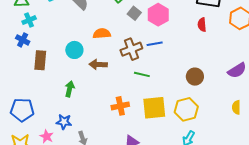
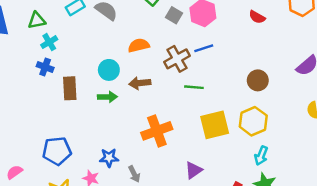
red semicircle: (202, 25) -> (257, 17), turned -48
green arrow: (70, 89) -> (107, 97), moved, turned 84
orange cross: (120, 106) -> (157, 131), moved, size x1.4

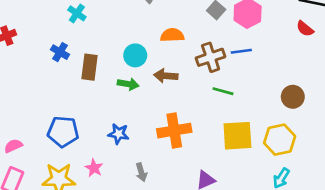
cyan cross: (49, 42) -> (77, 13), turned -35
blue cross: (45, 67) -> (60, 52), moved
blue star: (109, 158) -> (119, 134), moved

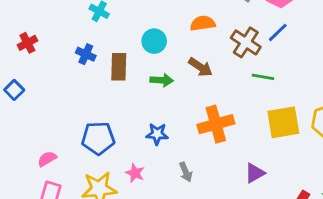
blue line: (241, 51) -> (278, 32), turned -30
cyan circle: (135, 55) -> (154, 41), moved
brown cross: (211, 57) -> (246, 42), turned -32
brown arrow: (166, 76) -> (200, 67), turned -145

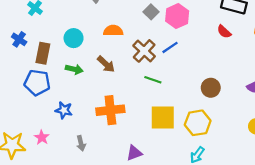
blue pentagon: (98, 138) -> (37, 83), moved

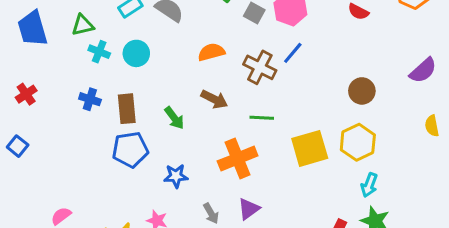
cyan circle: (74, 38) -> (136, 53), moved
green arrow: (74, 69) -> (174, 118), turned 56
green line: (153, 80) -> (262, 118), moved
purple triangle: (134, 153) -> (249, 209), moved

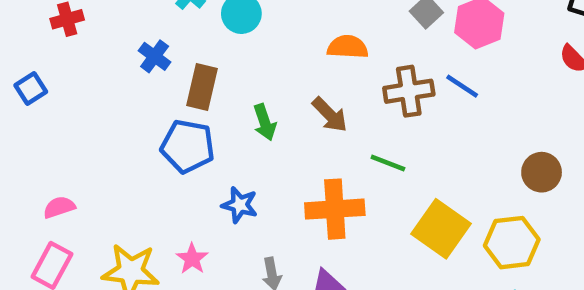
blue line: (293, 53) -> (462, 86), turned 65
brown cross: (260, 67) -> (409, 91), turned 36
yellow square: (310, 148) -> (441, 229), turned 33

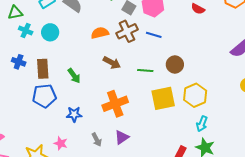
brown cross: (409, 91) -> (127, 31), moved
brown arrow: (330, 115) -> (112, 63), moved
green line: (388, 163) -> (145, 70), moved
brown circle: (542, 172) -> (175, 65), moved
yellow square: (441, 229) -> (163, 98), turned -30

